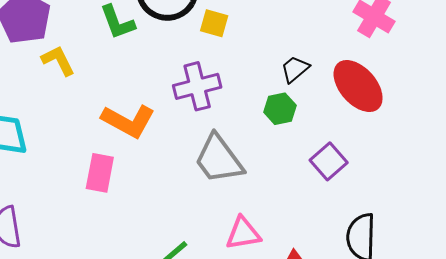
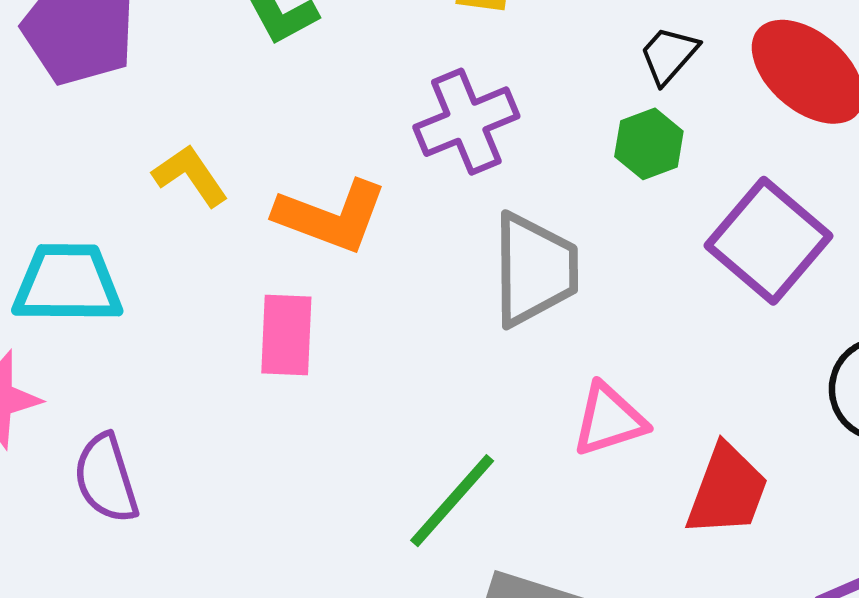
yellow L-shape: (58, 61) -> (190, 175), moved
gray trapezoid: (219, 159) -> (534, 270), turned -136
purple square: (329, 161) -> (768, 241), size x1.5

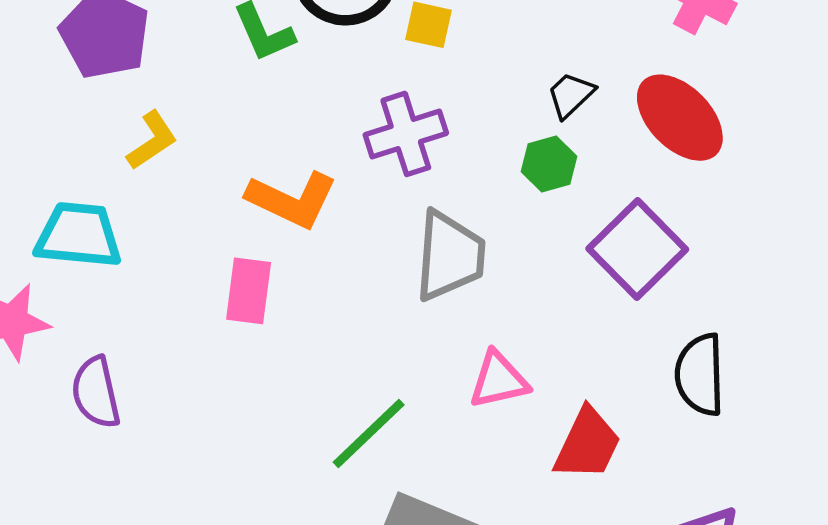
yellow L-shape: (190, 175) -> (152, 140), moved, turned 86

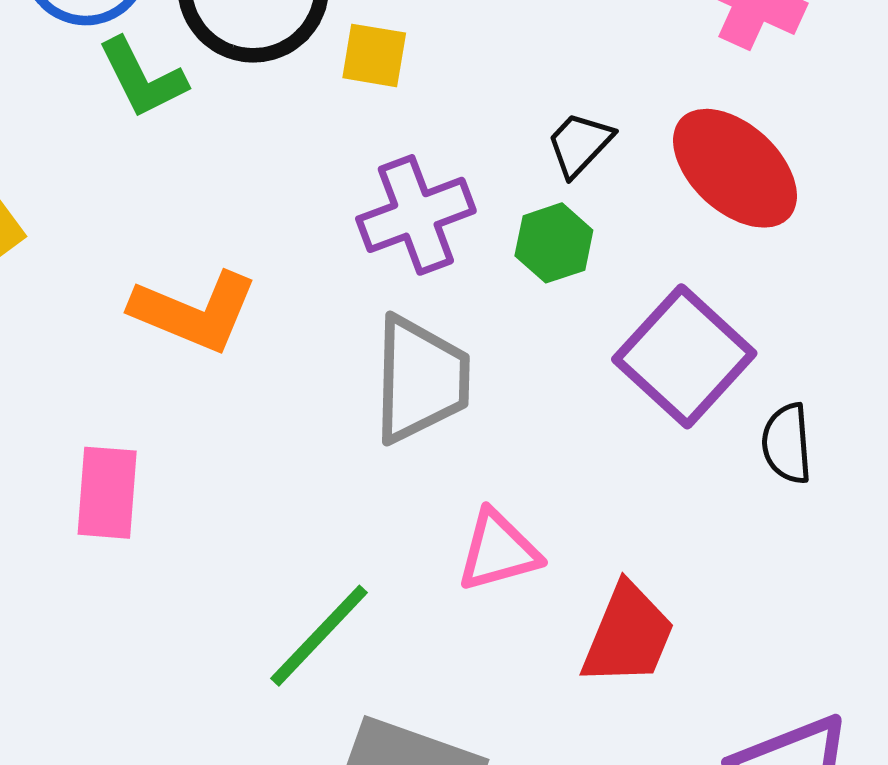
purple cross: (406, 134) -> (416, 215), moved
pink rectangle: (249, 291) -> (107, 493), moved
black semicircle: (700, 375) -> (787, 444), moved, size x0.7

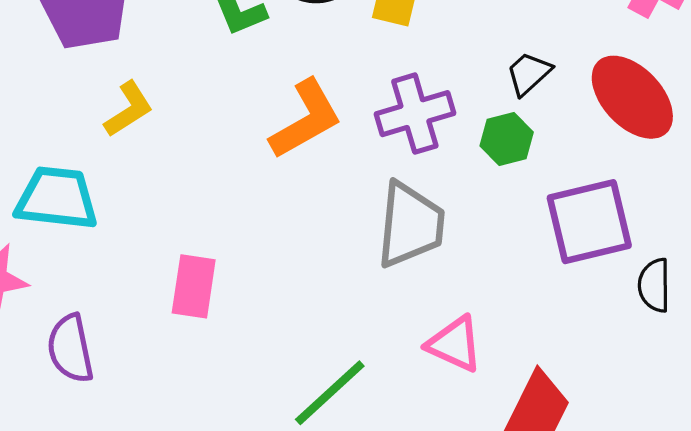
orange L-shape: (194, 312) -> (306, 119), moved, turned -56
purple square: (684, 356) -> (589, 222), turned 30
pink triangle: (498, 551) -> (455, 344), turned 36

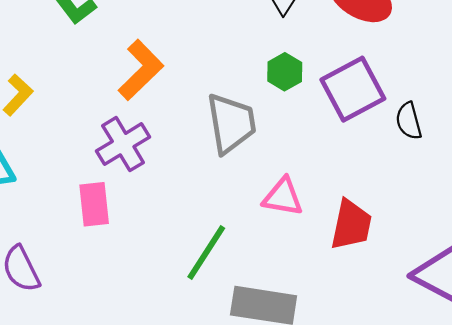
purple cross: (415, 114) -> (123, 144), moved
green hexagon: (507, 139) -> (285, 72), moved

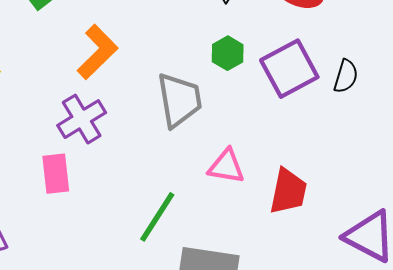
black semicircle: (409, 121) -> (346, 76), moved, turned -148

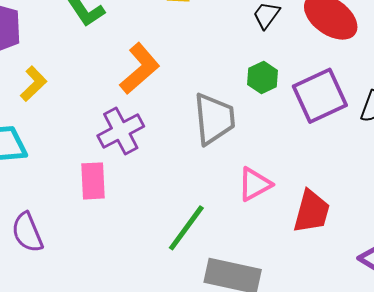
pink triangle: (226, 166) -> (255, 184), turned -42

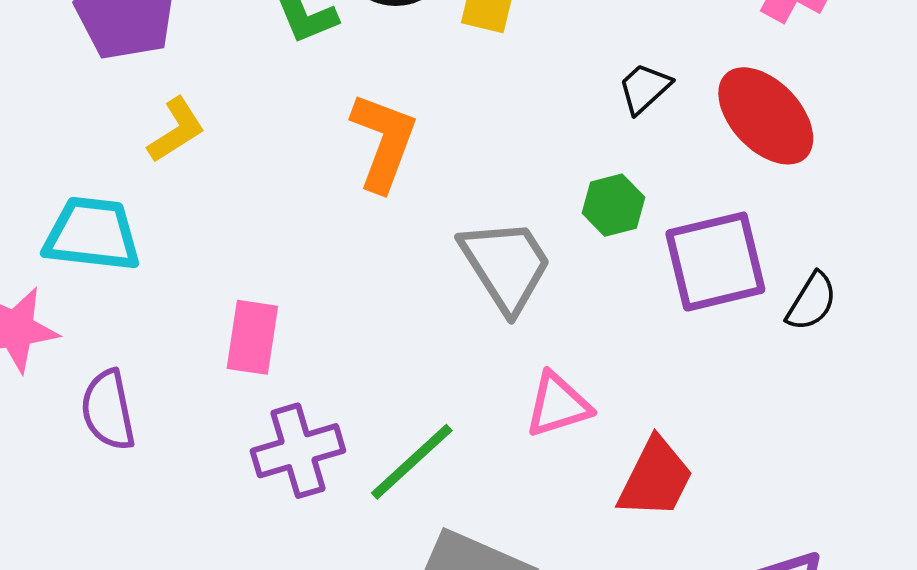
orange L-shape: (140, 69) -> (384, 142), turned -40
gray trapezoid: (214, 119) -> (506, 265), turned -38
purple cross: (121, 131) -> (298, 451), moved

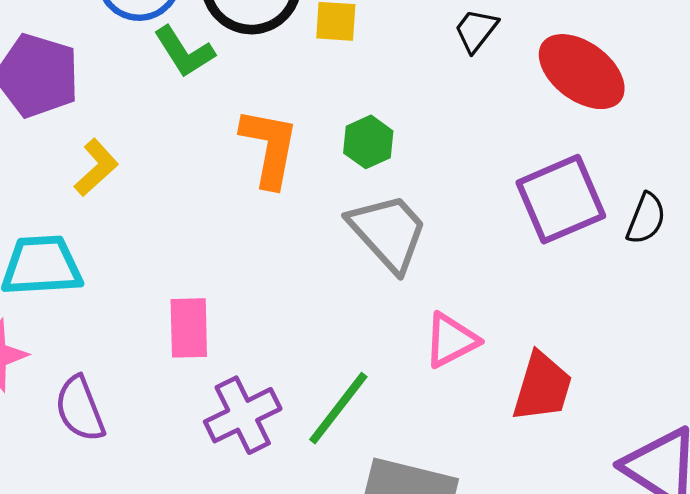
black trapezoid: (644, 88) -> (476, 30), moved
green hexagon: (613, 205) -> (368, 142), moved

